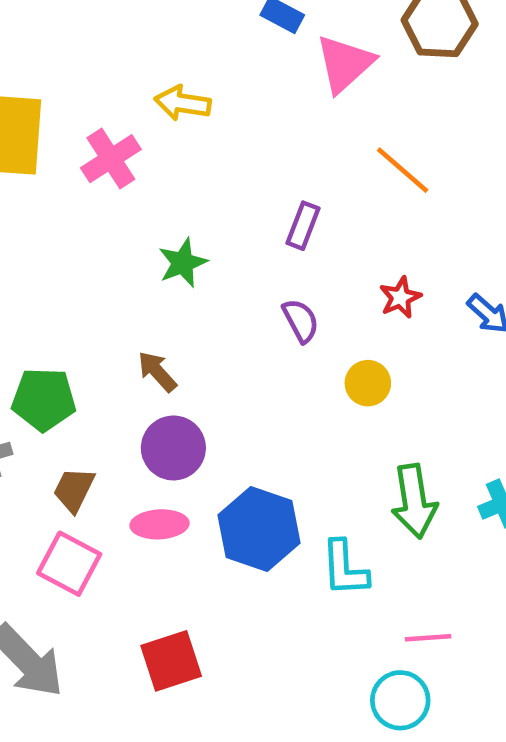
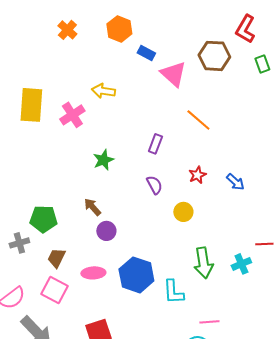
pink triangle: (345, 64) -> (173, 74), turned -36
purple circle: (173, 448) -> (106, 231), moved, size x0.7

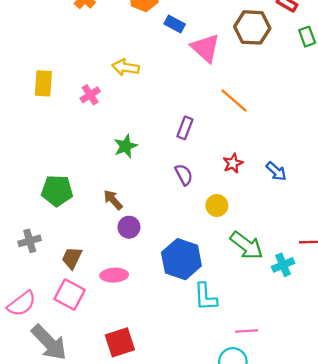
yellow rectangle: (31, 105) -> (43, 83), size x0.7
pink cross: (72, 115) -> (90, 95), size x0.7
green pentagon: (43, 219) -> (57, 191), moved
green arrow: (203, 263) -> (247, 245), moved, turned -44
blue hexagon: (136, 275) -> (181, 259), moved

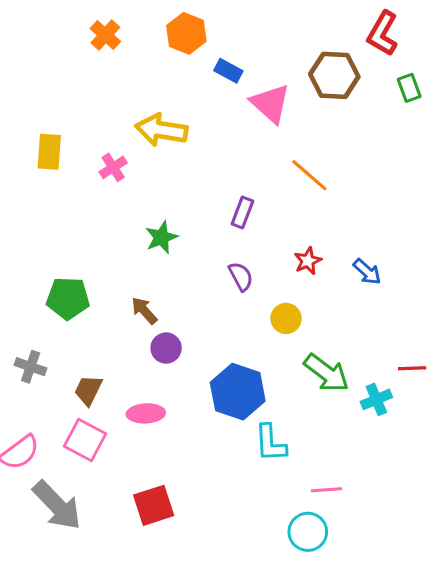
yellow arrow: (126, 67) -> (161, 130), size x1.4
gray cross: (30, 241) -> (31, 367), turned 35

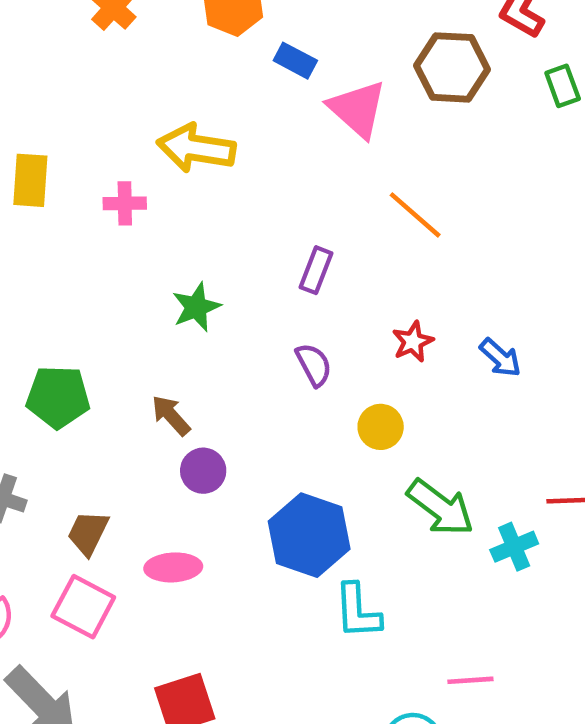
pink cross: (113, 167) -> (125, 203), turned 32
pink line: (327, 490) -> (470, 680), moved

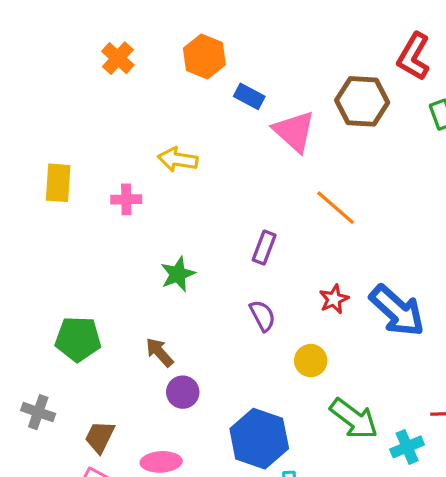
yellow arrow: (196, 148) -> (178, 160), size x0.7
blue arrow: (500, 358) -> (397, 311), size x1.8

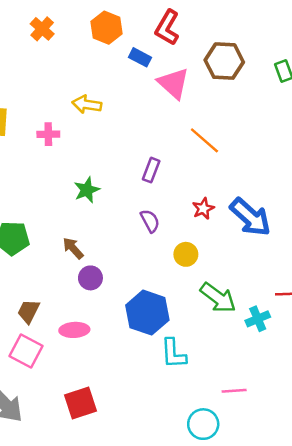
red L-shape: (414, 56) -> (167, 28), moved

